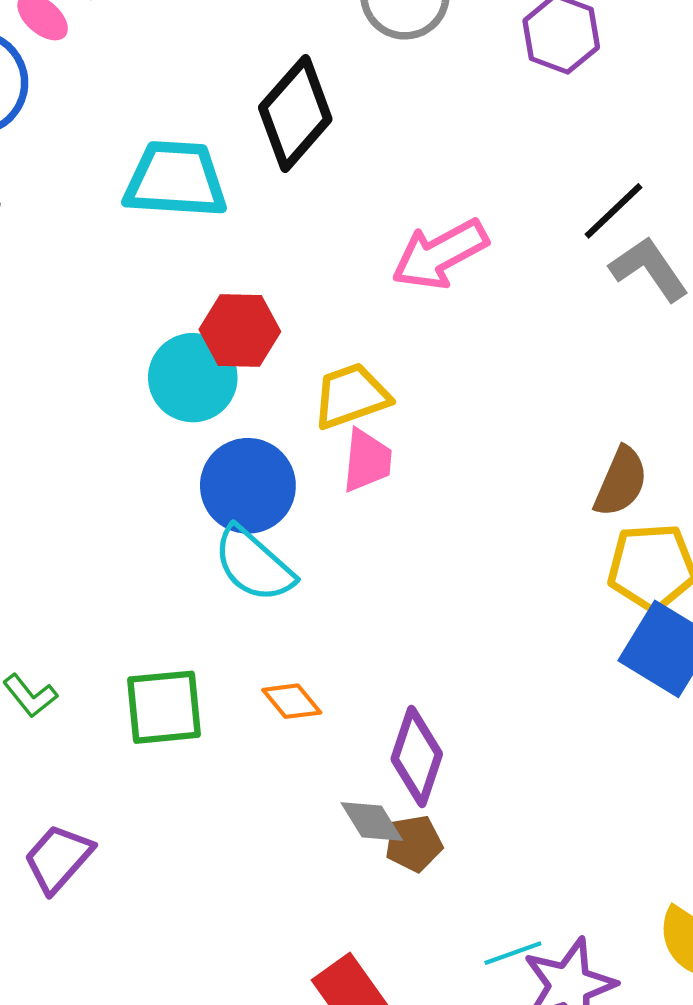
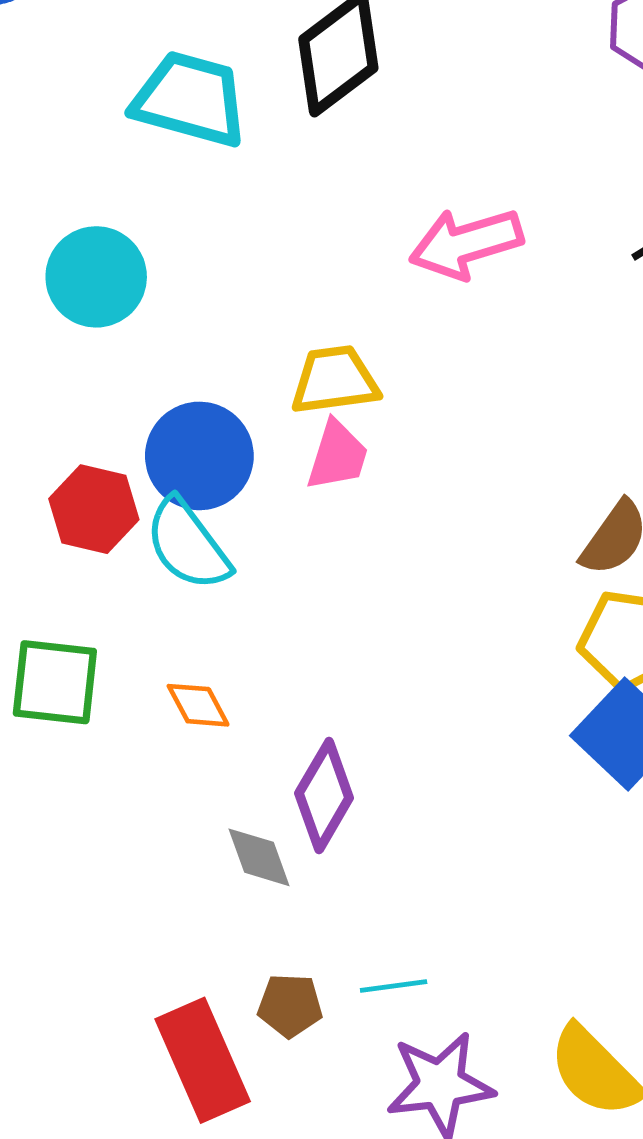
red hexagon: (240, 331) -> (94, 509), moved
cyan circle: (193, 378) -> (96, 277), moved
brown pentagon: (414, 844) -> (290, 1005), moved
cyan line: (513, 953) -> (394, 986), moved

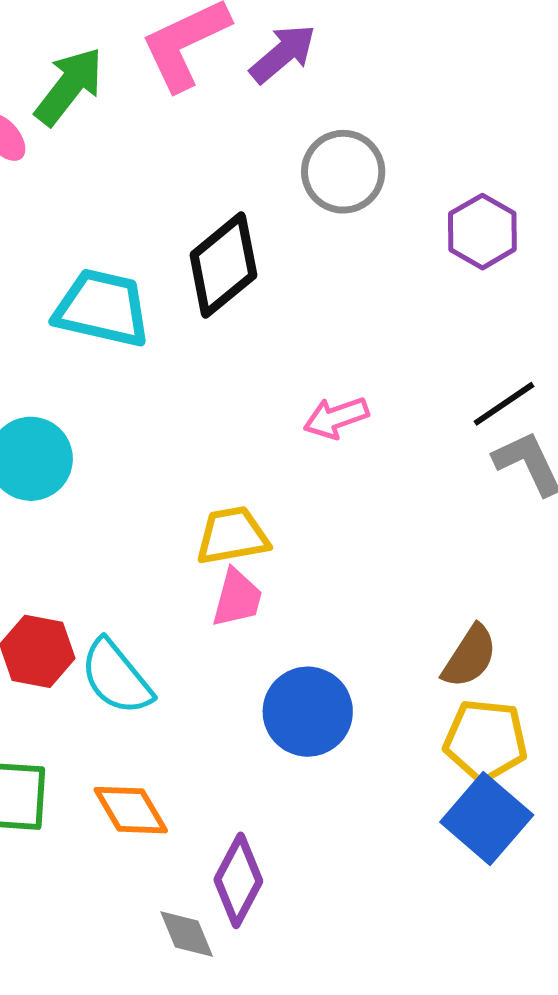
pink arrow: (466, 243) -> (336, 418), size x0.7
blue circle: (199, 456) -> (308, 712), moved
orange diamond: (198, 705) -> (131, 810), size x1.4

